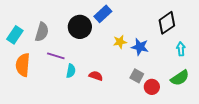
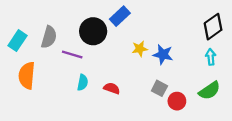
black diamond: (167, 23) -> (213, 27), moved
purple line: (56, 56) -> (72, 55), moved

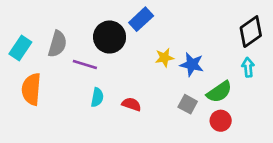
green semicircle: (210, 91) -> (219, 92), moved
red circle: (177, 101) -> (221, 121), moved

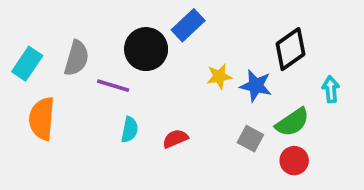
black diamond: (251, 32) -> (291, 49), moved
red semicircle: (131, 104) -> (175, 139), turned -42

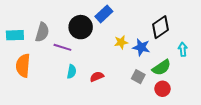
cyan rectangle: (27, 64) -> (15, 35), turned 54

